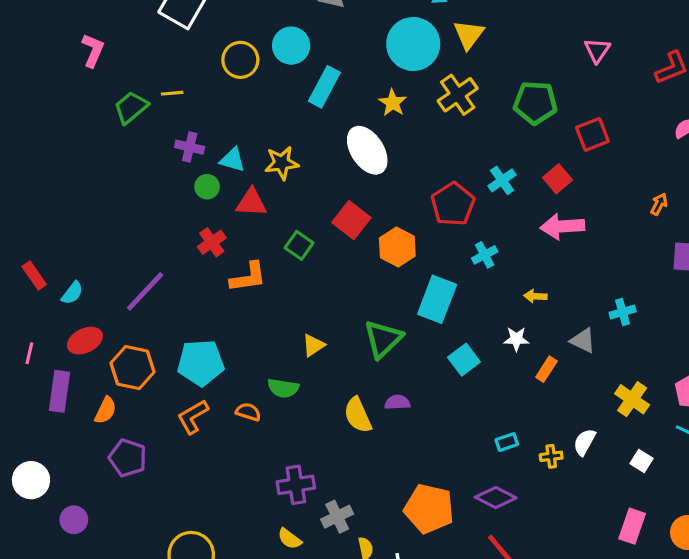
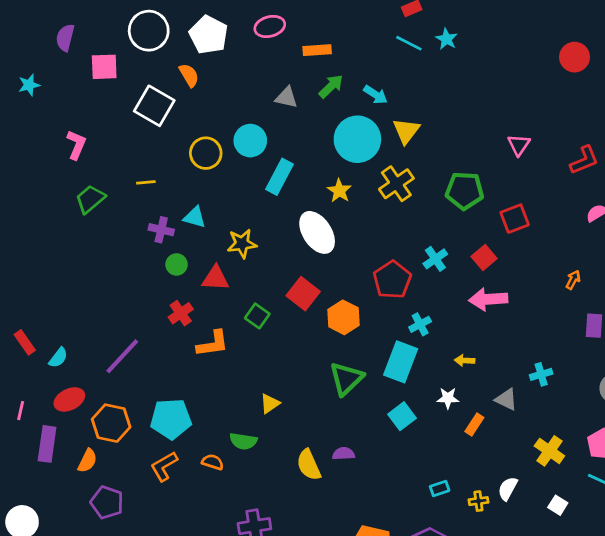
green trapezoid: (131, 107) -> (90, 199), moved
cyan triangle: (232, 160) -> (195, 217), moved
cyan rectangle: (437, 299) -> (401, 362), moved
green triangle: (383, 339) -> (346, 379), moved

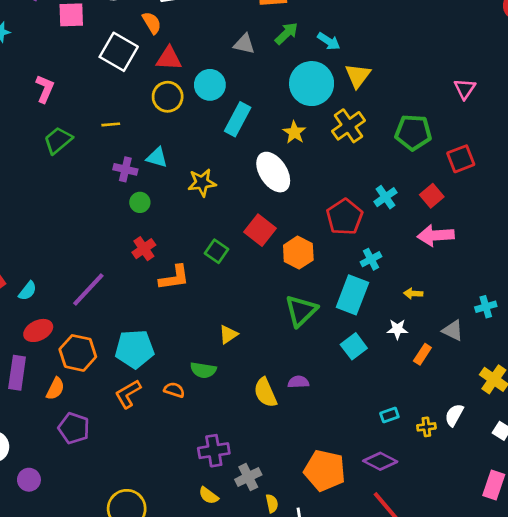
red triangle: (215, 278) -> (169, 58), moved

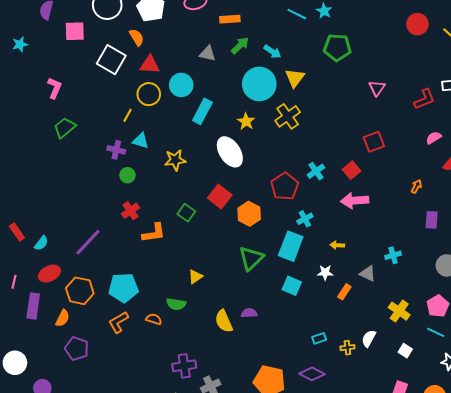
yellow line: (111, 124) -> (127, 115), moved, turned -56
green pentagon: (413, 132) -> (337, 47), moved
cyan square: (354, 346) -> (292, 286), turned -30

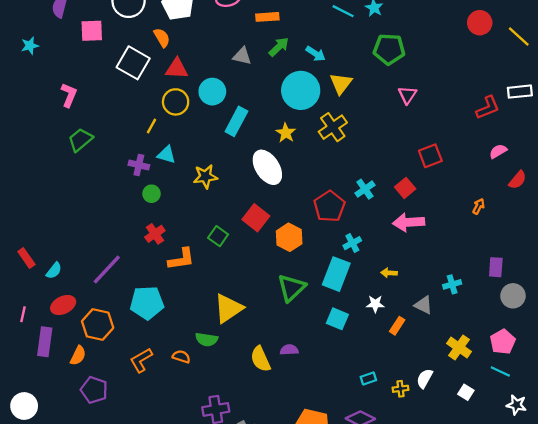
pink triangle: (377, 88) -> (407, 95), moved
purple rectangle: (432, 220) -> (496, 267), moved
yellow triangle: (195, 277) -> (228, 308), size x1.8
cyan pentagon: (123, 288) -> (147, 303), moved

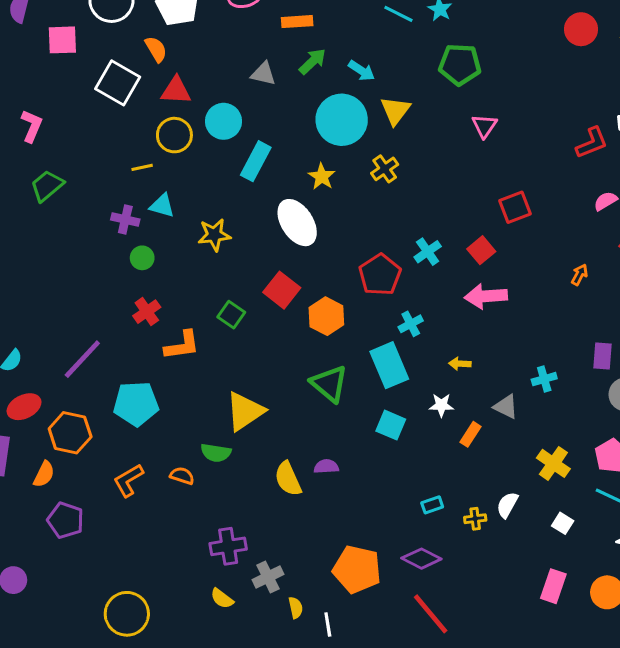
yellow line: (151, 126) -> (142, 167), turned 49
yellow cross: (333, 127) -> (385, 169), size x0.7
cyan rectangle: (336, 274) -> (389, 365), turned -44
green triangle: (291, 288) -> (329, 384), turned -36

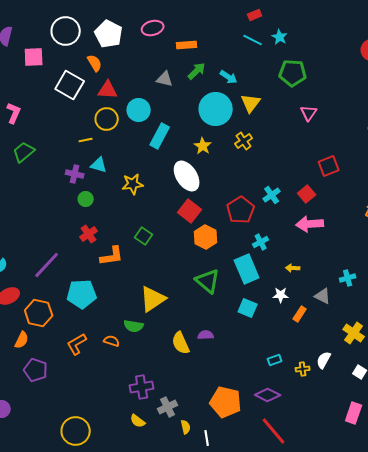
red square: (282, 290) -> (190, 211), moved

